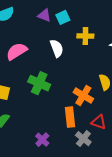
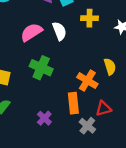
pink semicircle: (17, 51) -> (31, 32), moved
red triangle: (99, 122) -> (103, 109), turned -35
purple cross: (42, 140) -> (44, 118), moved

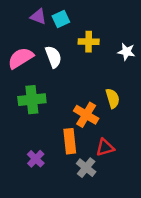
green cross: (41, 68) -> (32, 100), turned -30

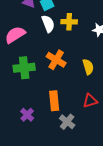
white semicircle: (53, 57) -> (48, 24), moved
orange cross: (86, 115) -> (56, 60), moved
red triangle: (105, 147) -> (90, 101), moved

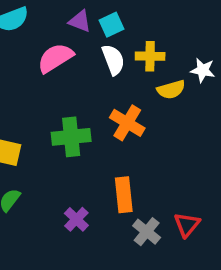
pink semicircle: (15, 35) -> (55, 58), moved
yellow semicircle: (88, 67) -> (171, 90), moved, turned 91
red triangle: (90, 101) -> (187, 225), moved, turned -35

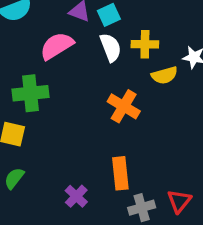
green cross: (71, 137) -> (31, 93), moved
gray cross: (147, 232) -> (142, 208), turned 35

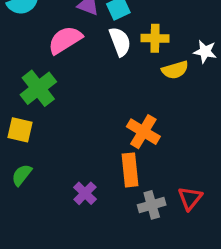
green cross: (31, 93) -> (38, 88), turned -32
orange cross: (124, 106) -> (143, 132), moved

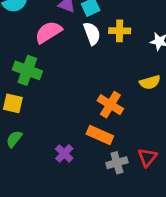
yellow semicircle: (175, 70) -> (150, 82), moved
green cross: (38, 88) -> (27, 70), turned -32
orange rectangle: (130, 170) -> (100, 135), turned -60

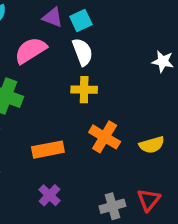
yellow cross: (120, 31) -> (84, 90), moved
yellow semicircle: (150, 82) -> (152, 145), moved
orange rectangle: (100, 135) -> (48, 150), moved, turned -35

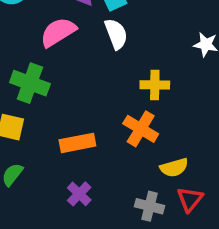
yellow cross: (84, 90) -> (155, 85), moved
yellow semicircle: (152, 145) -> (174, 168), moved
gray cross: (112, 206) -> (149, 206), turned 30

